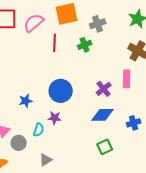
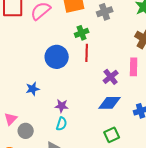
red line: (55, 43) -> (87, 53), moved
green cross: (85, 45) -> (82, 33), moved
blue circle: (61, 91) -> (57, 57), moved
cyan semicircle: (39, 130) -> (62, 124), moved

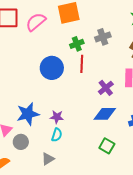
gray cross: (105, 12) -> (103, 37), moved
blue star: (33, 89) -> (28, 114), moved, size x1.6
green square: (112, 135) -> (107, 146), turned -35

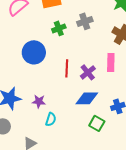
red line: (82, 64) -> (67, 68), moved
cyan semicircle: (57, 135) -> (51, 119), moved
green square: (107, 146) -> (97, 123), moved

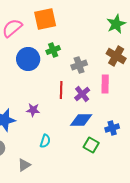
gray cross: (85, 21) -> (79, 65), moved
blue circle: (34, 52) -> (28, 59), moved
purple star: (39, 101) -> (33, 110), moved

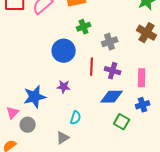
blue circle: (28, 59) -> (64, 51), moved
pink rectangle: (105, 84) -> (142, 78), moved
purple cross: (82, 94) -> (113, 71), turned -35
gray triangle: (24, 165) -> (63, 138), moved

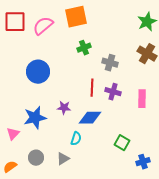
gray cross: (110, 42) -> (110, 63), turned 35
blue circle: (64, 51) -> (38, 72), moved
blue diamond: (112, 97) -> (90, 118), moved
blue cross: (143, 105) -> (143, 162), moved
gray circle: (28, 125) -> (36, 158), moved

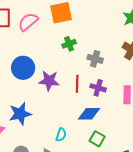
purple star: (64, 108) -> (49, 81), moved, size x1.5
blue diamond: (90, 118) -> (89, 114), moved
green square: (122, 143) -> (97, 139), moved

